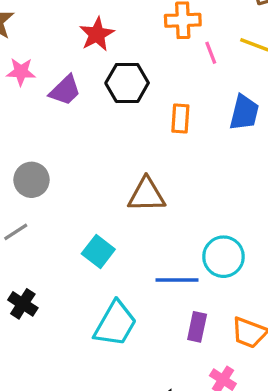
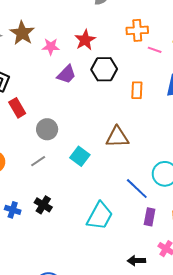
pink line: (211, 53) -> (155, 50), turned -48
pink star: (21, 72) -> (51, 47), moved
cyan square: (98, 252) -> (80, 156), moved
blue line: (177, 280) -> (137, 189), turned 45

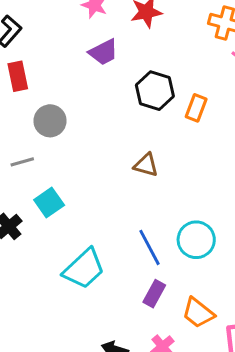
black hexagon: (104, 69) -> (155, 91), moved
brown triangle: (117, 137) -> (146, 165), size x0.7
cyan square: (80, 156) -> (49, 203), moved

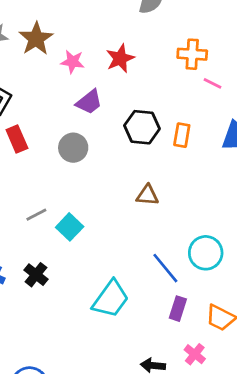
gray circle: (50, 121) -> (73, 148), moved
cyan square: (49, 203) -> (70, 227), moved

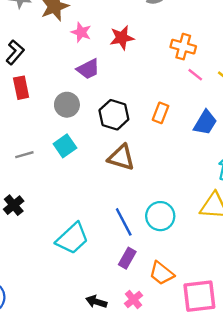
black hexagon: (142, 127) -> (114, 115), moved
brown triangle: (147, 195) -> (121, 157), size x1.4
cyan square: (70, 227) -> (65, 146), moved

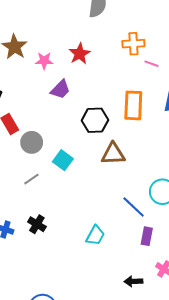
gray circle: (67, 105) -> (32, 142), moved
orange rectangle: (161, 113) -> (133, 105), size x1.6
cyan trapezoid: (72, 238) -> (95, 235), size x0.7

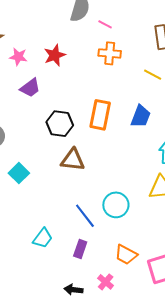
pink line: (151, 64) -> (105, 24), moved
cyan square: (63, 160) -> (19, 173), moved
purple rectangle: (147, 236) -> (80, 249), moved

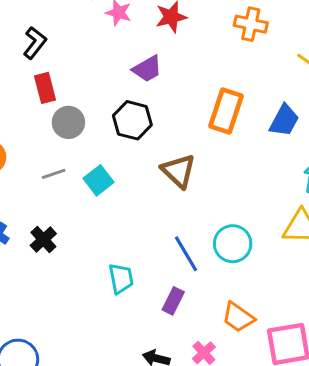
purple trapezoid: (30, 88) -> (147, 69), moved
black hexagon: (60, 124) -> (132, 120), moved
brown triangle: (73, 160) -> (178, 171), turned 30
cyan trapezoid: (43, 238) -> (121, 278), turned -55

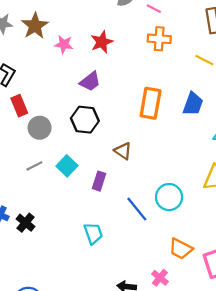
brown triangle: (178, 171) -> (123, 151), size x0.7
black cross: (43, 240) -> (26, 223), moved
purple rectangle: (173, 301) -> (99, 181), moved

